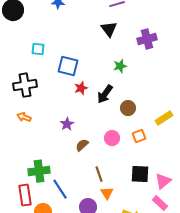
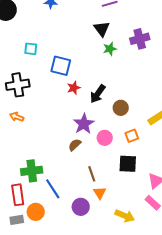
green star: (120, 66) -> (110, 49), moved
purple star: (67, 124) -> (84, 124), moved, size x1.5
black square: (140, 174) -> (128, 164), moved

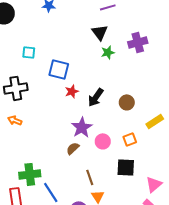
brown circle: (121, 108) -> (127, 102), moved

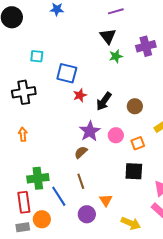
orange arrow: (15, 120) -> (23, 134), moved, turned 64
pink circle: (103, 141) -> (116, 135), moved
brown line: (90, 177) -> (81, 181), moved

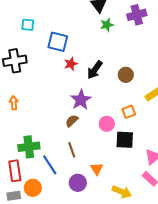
pink circle: (116, 135) -> (107, 124), moved

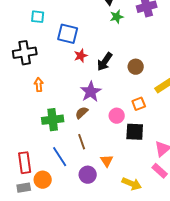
orange arrow: (14, 103) -> (39, 85), moved
green cross: (29, 147) -> (53, 120), moved

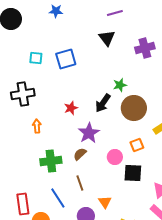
green star: (117, 17) -> (120, 85), moved
blue square: (68, 34) -> (66, 59), moved, turned -30
red star: (81, 56) -> (71, 108), moved
brown circle: (136, 67) -> (134, 108), size x1.6

